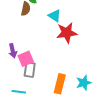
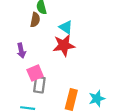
red star: (67, 33) -> (64, 45), moved
purple arrow: (13, 51) -> (21, 51), moved

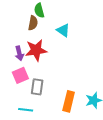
red star: (64, 45) -> (36, 50), moved
pink square: (35, 73) -> (20, 75), moved

